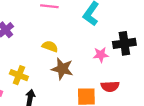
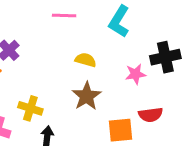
yellow semicircle: (50, 46) -> (86, 60), moved
brown star: (62, 69) -> (87, 96), turned 30

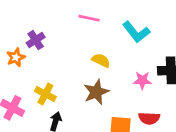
cyan L-shape: (119, 21) -> (136, 32), turned -80

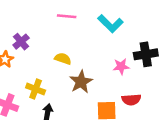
yellow semicircle: (101, 60) -> (63, 59), moved

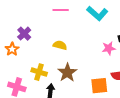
brown star: (81, 82) -> (67, 73), moved

